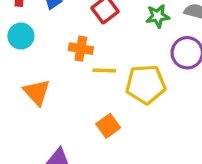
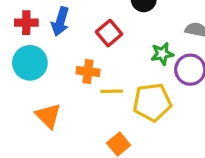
green star: (158, 16) -> (162, 54), moved
cyan circle: (21, 36) -> (30, 63), size x1.4

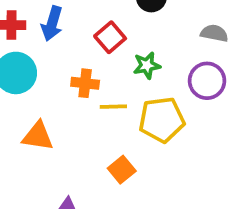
green star: (162, 54) -> (147, 65), moved
orange triangle: (48, 116) -> (38, 136), turned -36

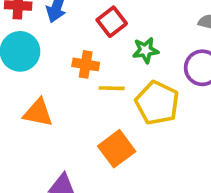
yellow pentagon: (162, 120) -> (157, 103), turned 30
orange square: (122, 170) -> (117, 149), size x1.4

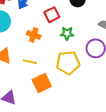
yellow line: (112, 88) -> (30, 62), moved
yellow pentagon: (157, 103) -> (68, 63), turned 30

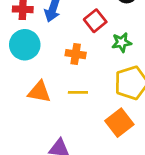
orange square: (42, 83) -> (119, 123), moved

